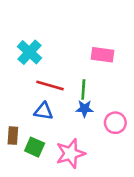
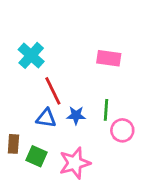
red line: (50, 86) -> (53, 91), turned 48
green line: (83, 89) -> (106, 110), moved
blue star: (85, 109) -> (76, 115), moved

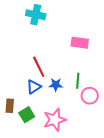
cyan cross: (31, 55) -> (36, 15), moved, turned -30
blue triangle: (46, 118) -> (34, 87), turned -42
green square: (37, 156) -> (27, 115), turned 35

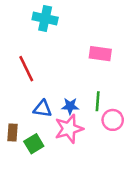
red line: (39, 67) -> (26, 69), moved
blue triangle: (34, 87) -> (43, 109), turned 42
pink star: (55, 120) -> (69, 129), moved

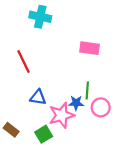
blue star: (70, 106) -> (76, 103), moved
brown rectangle: (13, 132) -> (11, 130), moved, turned -56
green square: (34, 144) -> (44, 134), moved

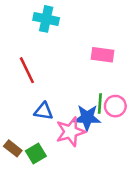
blue star: (76, 103) -> (87, 118), size x1.5
pink circle: (101, 107) -> (115, 106), moved
green square: (44, 134) -> (36, 153), moved

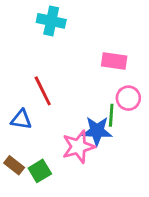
red line: (27, 70) -> (43, 91), moved
pink circle: (115, 106) -> (128, 98), moved
blue triangle: (44, 111) -> (21, 120), moved

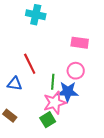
pink circle: (128, 98) -> (76, 71), moved
green line: (111, 115) -> (53, 82), moved
green square: (40, 171) -> (48, 120), moved

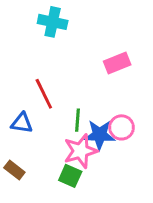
pink rectangle: (80, 43) -> (117, 63), turned -30
pink circle: (76, 71) -> (122, 127), moved
green square: (48, 120) -> (70, 176), turned -35

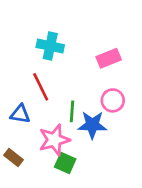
cyan cross: (53, 22) -> (50, 46), moved
pink circle: (122, 127) -> (113, 100), moved
pink star: (80, 151) -> (54, 140), moved

